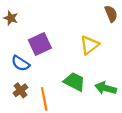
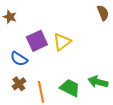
yellow triangle: (89, 45) -> (62, 42), moved
green trapezoid: (74, 82) -> (70, 88), moved

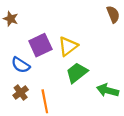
green trapezoid: (70, 88) -> (77, 73), moved, turned -65

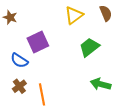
yellow triangle: (68, 46) -> (74, 15), moved
green trapezoid: (77, 73) -> (89, 47), moved

